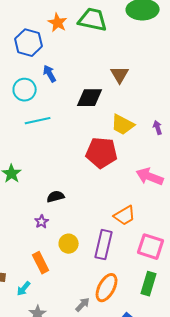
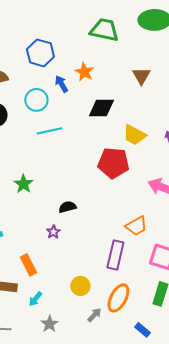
orange star: (58, 23) -> (84, 72), moved
brown triangle: (120, 75) -> (141, 76), moved
yellow circle: (69, 244) -> (80, 286), moved
orange rectangle: (41, 263) -> (28, 265), moved

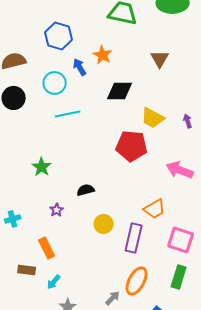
purple star: (53, 232) -> (57, 210), moved
yellow circle: (80, 286) -> (104, 224), moved

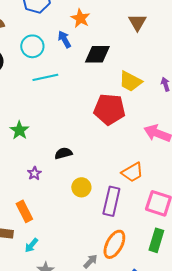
blue arrow: (80, 67) -> (64, 39), moved

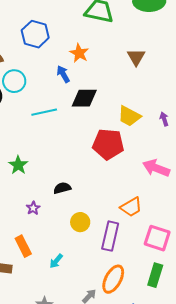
cyan circle: (32, 46) -> (14, 81), moved
black diamond: (97, 54) -> (84, 98), moved
cyan arrow: (31, 245) -> (56, 261), moved

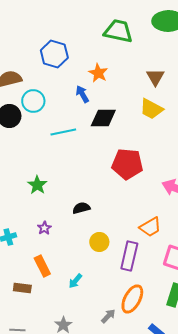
yellow trapezoid: (129, 116) -> (151, 109), moved
purple star: (33, 208) -> (44, 228), moved

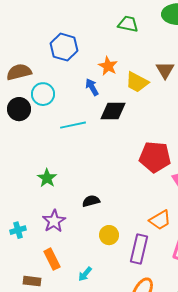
green trapezoid: (118, 31) -> (128, 24), size x0.7
yellow trapezoid: (151, 109) -> (137, 82), moved
red pentagon: (127, 164) -> (155, 157), moved
purple star: (44, 228) -> (54, 221), size x1.6

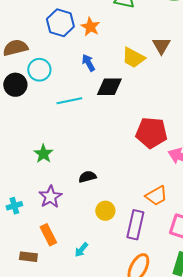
orange star: (108, 66) -> (90, 27), moved

